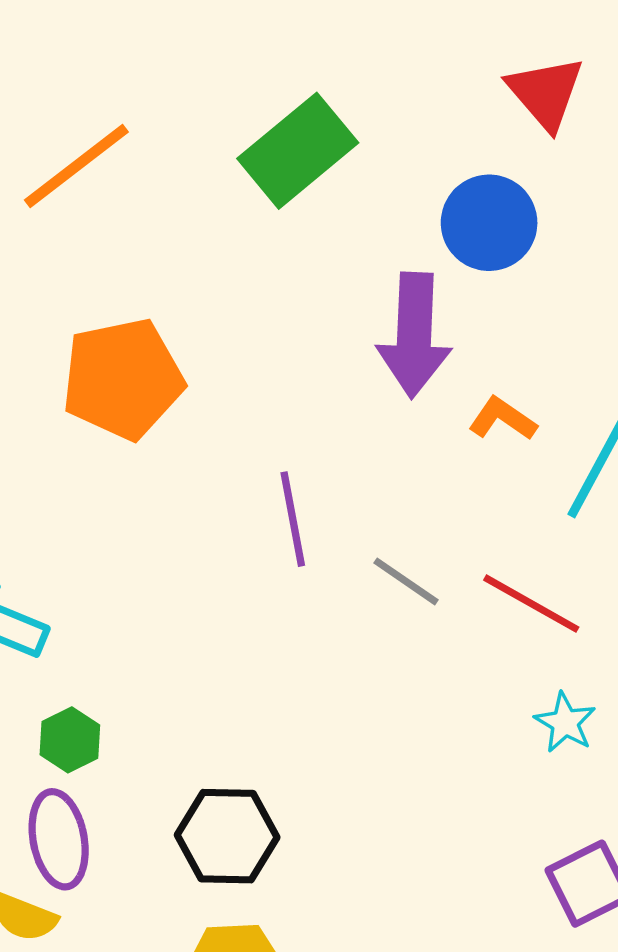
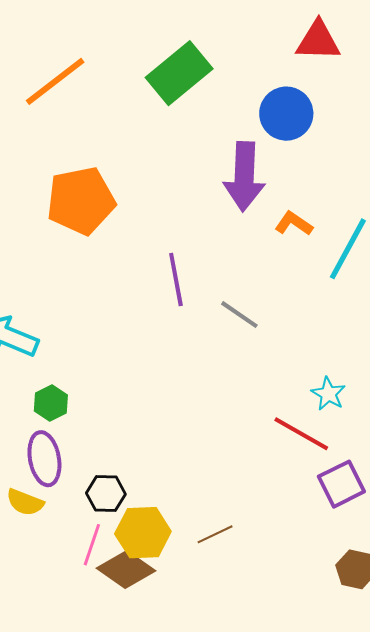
red triangle: (546, 93) -> (318, 41), turned -48
red line: (531, 604) -> (301, 434), moved
black hexagon: (227, 836) -> (106, 494), moved, size x0.7

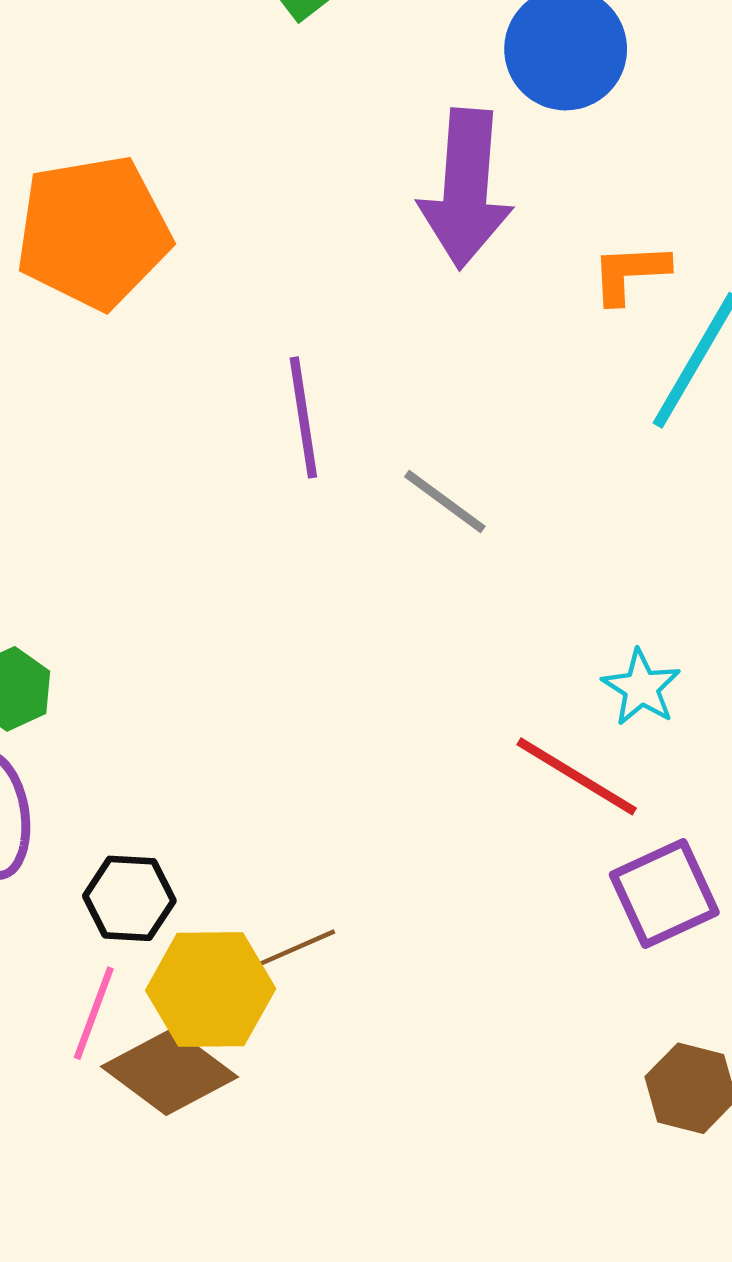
orange L-shape: (294, 224) -> (630, 273), moved, turned -39
brown line: (215, 534) -> (295, 949), moved

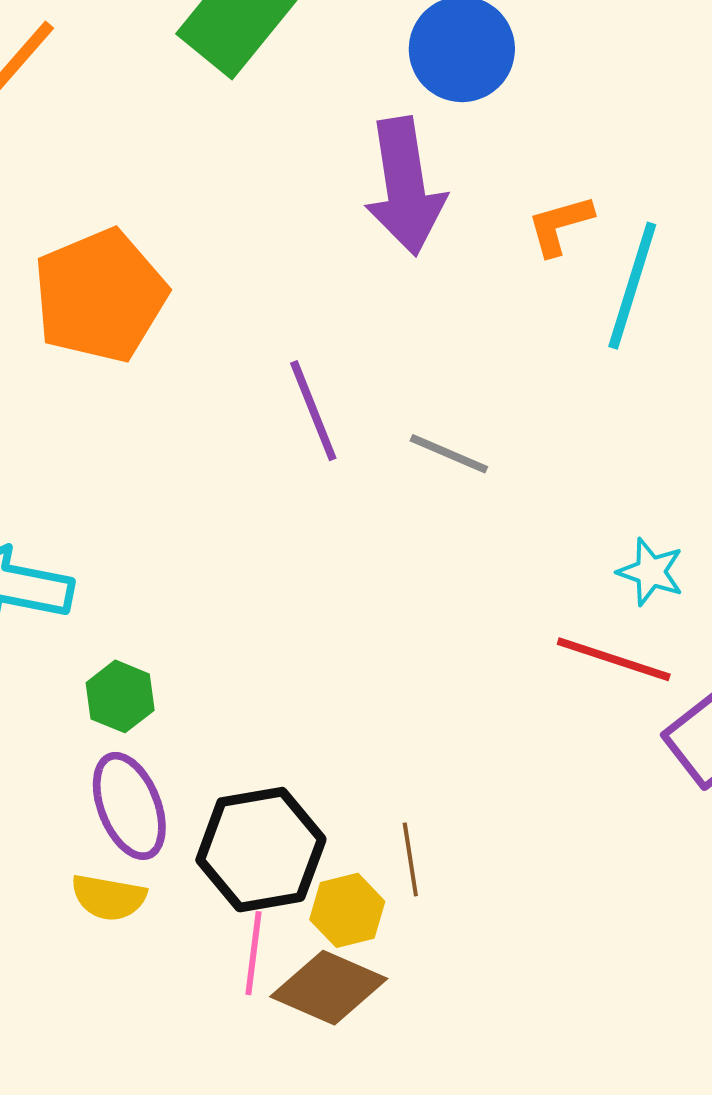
black hexagon: (129, 898) -> (261, 850), size x1.6
brown line: (295, 949) -> (410, 859), turned -62
yellow hexagon: (211, 989) -> (347, 910), size x0.7

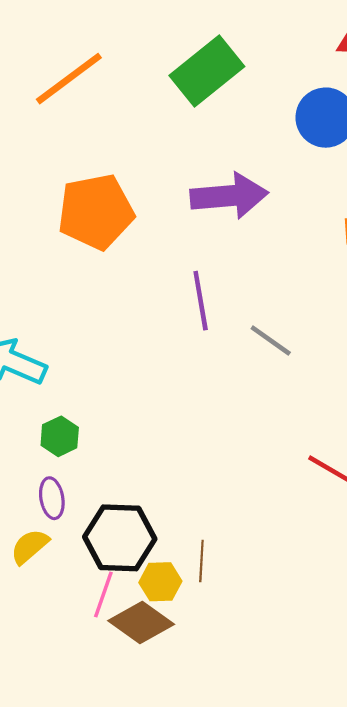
purple arrow: (405, 186) -> (229, 196), moved, turned -98
purple ellipse: (129, 806) -> (52, 498), size x0.7
yellow semicircle: (109, 897) -> (30, 546), turned 117

